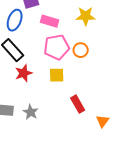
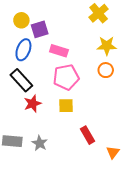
yellow star: (86, 16) -> (107, 46), moved
orange circle: (81, 50) -> (106, 70), moved

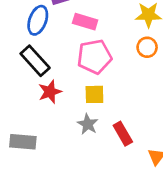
gray star: (40, 143) -> (88, 124), moved

